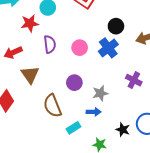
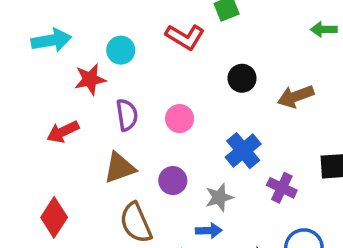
blue cross: (108, 48) -> (243, 151), moved
brown triangle: (30, 75) -> (120, 168), moved, turned 48
purple cross: (134, 80) -> (282, 188), moved

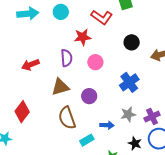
cyan circle: (121, 50) -> (61, 12), moved
red star: (90, 79) -> (83, 37), moved
purple cross: (282, 188) -> (152, 117), moved, turned 35
gray star: (219, 197) -> (128, 114), moved

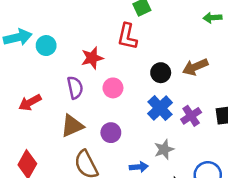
cyan circle: (61, 12) -> (46, 46), moved
red L-shape: (102, 17) -> (127, 36), moved, turned 75
black circle: (132, 42) -> (161, 73), moved
purple cross: (152, 117) -> (191, 116), moved

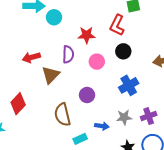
black circle: (161, 73) -> (123, 51), moved
purple cross: (191, 116) -> (149, 116), moved
brown triangle: (72, 126) -> (51, 75), moved, turned -36

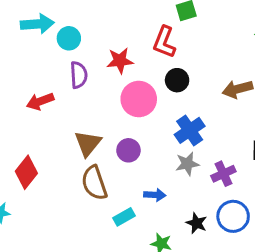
purple semicircle: (68, 54) -> (79, 75), moved
pink circle: (97, 62) -> (139, 99), size x1.5
brown triangle: (51, 75) -> (88, 143), moved
gray star: (124, 117) -> (187, 164), moved

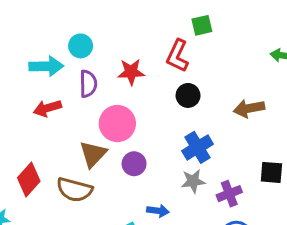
cyan arrow: (37, 24) -> (46, 66), moved
pink circle: (139, 99) -> (117, 124), moved
brown semicircle: (94, 183) -> (74, 190), moved, turned -60

